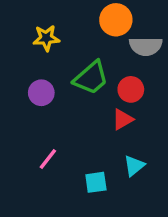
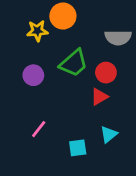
orange circle: (116, 20) -> (63, 16), moved

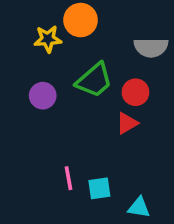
pink line: (39, 129) -> (68, 178), moved, turned -48
cyan triangle: (109, 134) -> (139, 207), moved, turned 48

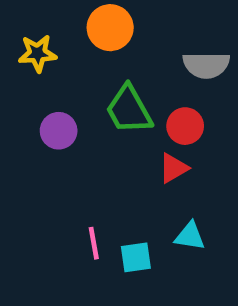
yellow star: (48, 39) -> (37, 53), moved
green trapezoid: (94, 80) -> (129, 110), turned 102
cyan triangle: (139, 207) -> (190, 236), moved

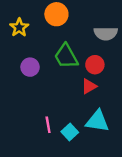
yellow star: (37, 53) -> (19, 27), turned -30
cyan triangle: (190, 236) -> (97, 121), size x1.5
cyan square: (136, 257) -> (70, 132), turned -35

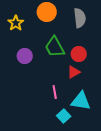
gray semicircle: (106, 33) -> (80, 18), moved, turned -96
pink line: (48, 125) -> (55, 92), moved
cyan square: (70, 132) -> (64, 116), moved

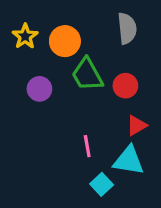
orange circle: (47, 12) -> (65, 41), moved
red triangle: (74, 72) -> (137, 125), moved

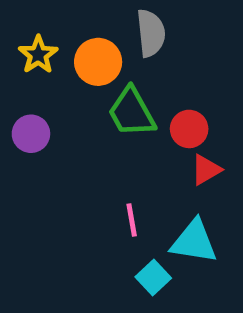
gray semicircle: (127, 28) -> (151, 33), moved
purple circle: (39, 89) -> (31, 134), moved
red triangle: (137, 125) -> (206, 170), moved

